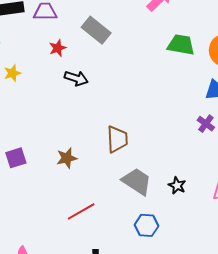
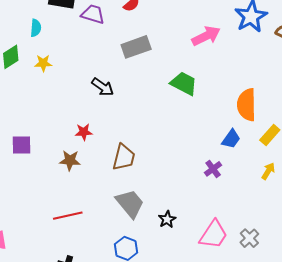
gray rectangle: (96, 30) -> (136, 47), turned -76
green trapezoid: (181, 45) -> (184, 83), moved
red star: (58, 48) -> (84, 132), moved

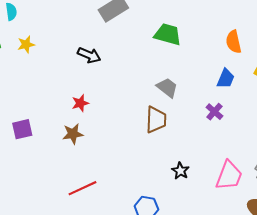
orange semicircle: (247, 105) -> (234, 42), size x0.7
brown trapezoid: (124, 157) -> (156, 120), moved
gray trapezoid: (130, 203) -> (167, 88), moved, size x0.7

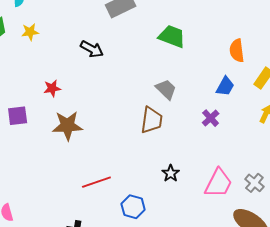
red star: (80, 103) -> (52, 88), moved
brown star: (73, 134) -> (67, 126), size x1.4
red line: (83, 188) -> (96, 182), moved

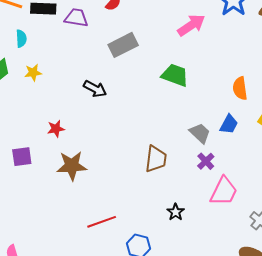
gray trapezoid: (166, 89) -> (200, 133), moved
purple cross: (211, 118) -> (206, 161), moved
pink trapezoid: (218, 183) -> (224, 191), moved

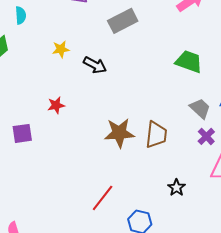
yellow star: (33, 73) -> (61, 49), moved
green trapezoid: (175, 75) -> (189, 62), moved
brown star: (72, 166) -> (119, 133), moved
red line: (102, 222) -> (103, 198), turned -32

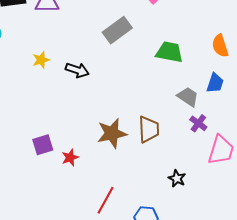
gray rectangle: (123, 21) -> (117, 30), moved
red star: (56, 105) -> (70, 157), moved
purple square: (22, 133) -> (43, 145), moved

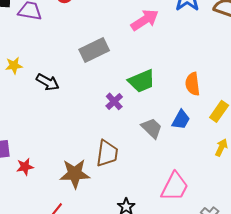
green trapezoid: (169, 52) -> (142, 81), turned 136
purple cross: (198, 123) -> (114, 101), moved
brown star: (112, 133) -> (75, 174), moved

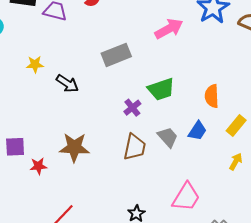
brown trapezoid: (107, 153) -> (135, 147), moved
brown star: (75, 174) -> (74, 147), moved

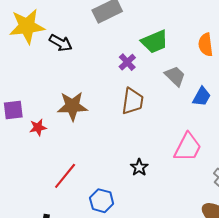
yellow star: (35, 64) -> (27, 26), size x2.0
blue trapezoid: (197, 131) -> (202, 97), moved
gray trapezoid: (168, 137) -> (175, 76), moved

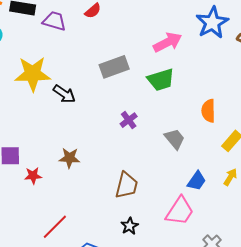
green trapezoid: (155, 42) -> (161, 80), moved
blue trapezoid: (202, 97) -> (197, 181), moved
brown trapezoid: (132, 101) -> (127, 185), moved
brown star: (72, 106) -> (69, 158), size x0.7

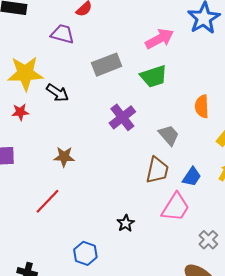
purple trapezoid: (54, 21) -> (62, 34), moved
purple cross: (129, 120) -> (122, 117), size x1.5
red star: (33, 176) -> (20, 112), moved
brown trapezoid: (127, 185) -> (157, 170), moved
red line: (55, 227) -> (47, 201), moved

